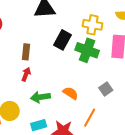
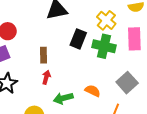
yellow cross: (92, 25) -> (106, 20), turned 36
gray square: (106, 89) -> (127, 83), size x1.5

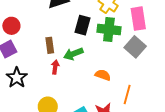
gray square: (127, 83) -> (135, 47), moved
green arrow: (63, 98) -> (73, 54), moved

